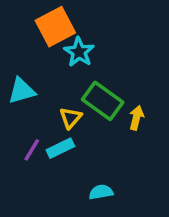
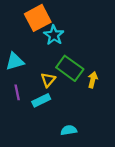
purple line: (32, 150) -> (17, 92), moved, turned -42

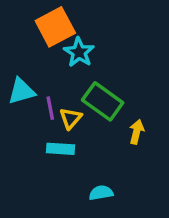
yellow arrow: (93, 80) -> (137, 132), moved
purple line: (17, 92) -> (50, 108), moved
cyan rectangle: (41, 100) -> (60, 149), turned 30

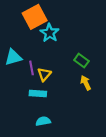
green rectangle: (103, 101) -> (81, 61), moved, size x0.6
yellow arrow: (137, 132) -> (86, 83), turned -40
cyan semicircle: (101, 193) -> (43, 121), moved

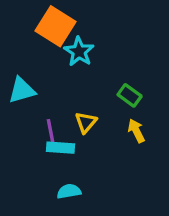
orange square: (35, 17) -> (55, 26), turned -30
purple line: (31, 68) -> (50, 131), moved
yellow triangle: (44, 74) -> (86, 122), moved

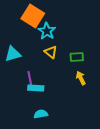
green rectangle: (130, 95) -> (77, 57), turned -40
yellow triangle: (86, 122) -> (51, 52), moved, turned -32

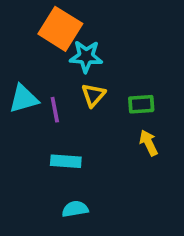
cyan star: (47, 31) -> (86, 56), turned -30
yellow triangle: (51, 52) -> (93, 95), turned 32
purple line: (30, 78) -> (55, 110), moved

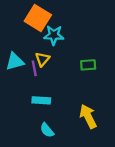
yellow triangle: (93, 95) -> (42, 59), moved
yellow arrow: (149, 143) -> (88, 116), moved, size x1.5
cyan semicircle: (75, 209) -> (47, 130), turned -119

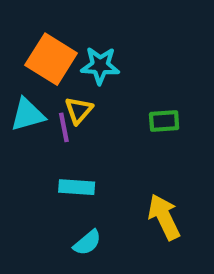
orange square: (38, 18) -> (51, 59), moved
cyan semicircle: (47, 130) -> (87, 243), turned -91

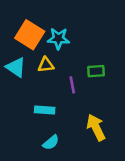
yellow triangle: (79, 110) -> (46, 65), turned 42
cyan triangle: (28, 115) -> (16, 67), turned 50
purple line: (64, 127) -> (72, 85), moved

